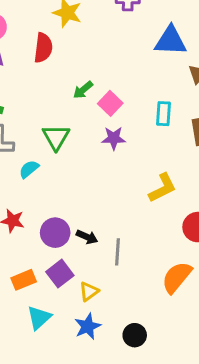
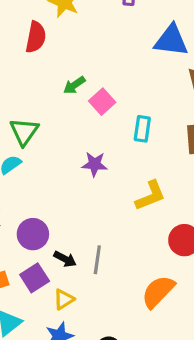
cyan rectangle: (163, 114) -> (142, 129), moved
green triangle: (56, 137) -> (24, 132), moved
purple star: (114, 138) -> (94, 164), moved
black arrow: (87, 237) -> (65, 259), moved

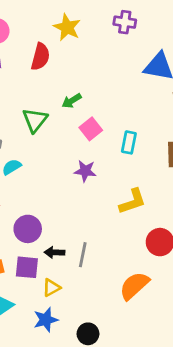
pink square: (102, 102) -> (91, 129), moved
green triangle: (24, 132) -> (35, 120), moved
black arrow: (65, 259) -> (55, 252), turned 150
purple square: (35, 278) -> (27, 267), turned 35

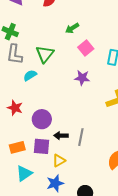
green triangle: (35, 120) -> (45, 54), moved

